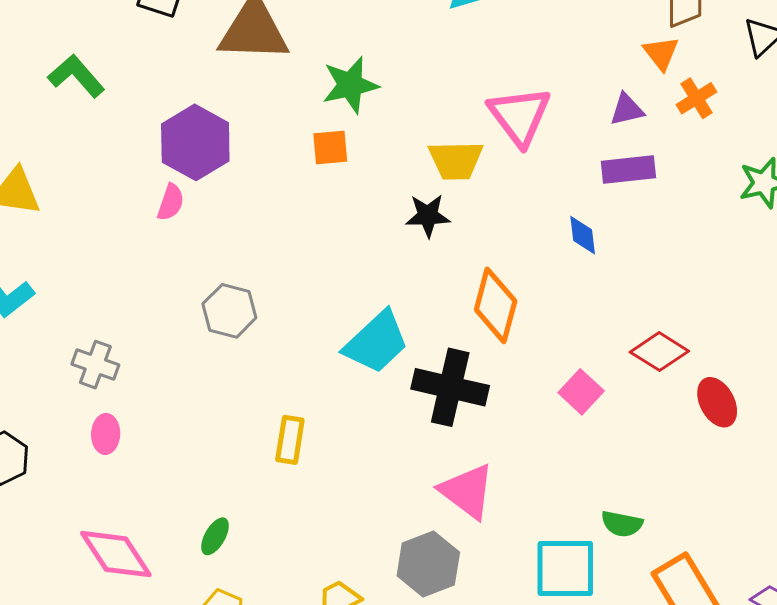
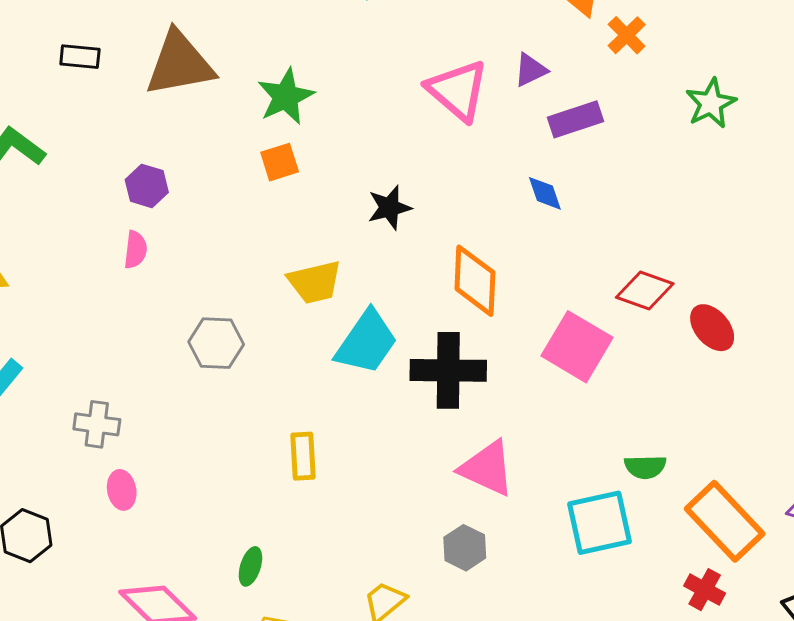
purple triangle: (627, 110) -> (531, 70), moved
purple hexagon: (195, 142) -> (147, 186), size x0.6
yellow trapezoid: (456, 160) -> (315, 282), moved
pink square: (581, 392) -> (577, 347), size x1.6
gray hexagon: (428, 564) -> (465, 548), size x0.7

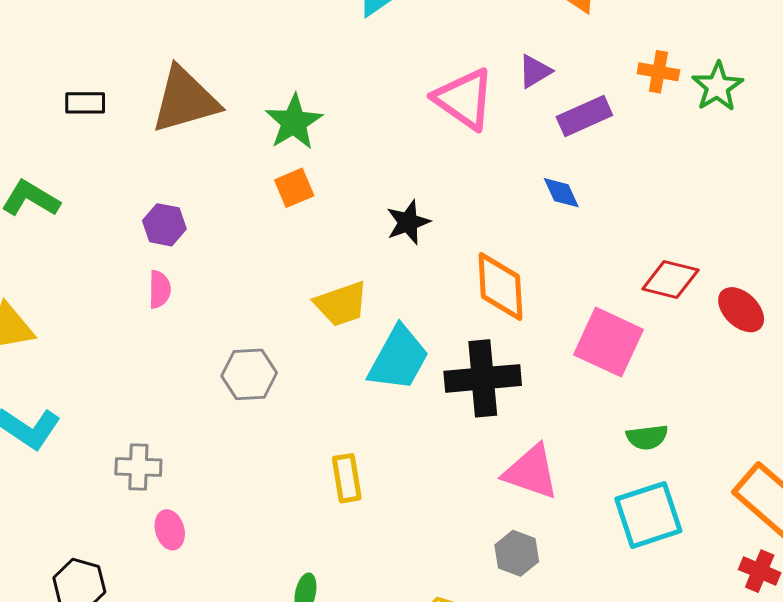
orange cross: (627, 35) -> (658, 72), moved, turned -30
green semicircle: (645, 467) -> (647, 437), moved

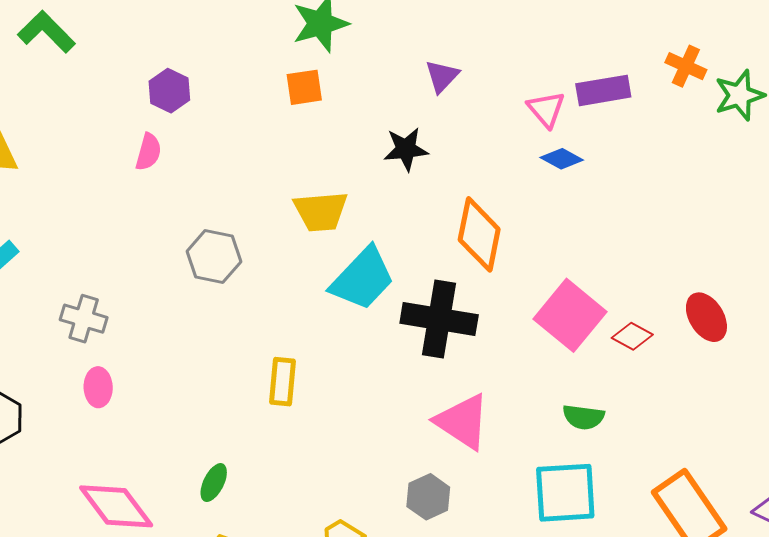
purple triangle: (535, 71) -> (442, 76), moved, turned -30
pink triangle: (464, 99) -> (546, 109), moved, size x0.6
blue diamond: (561, 193) -> (562, 159), turned -51
red diamond: (670, 279) -> (632, 336), moved, size x0.7

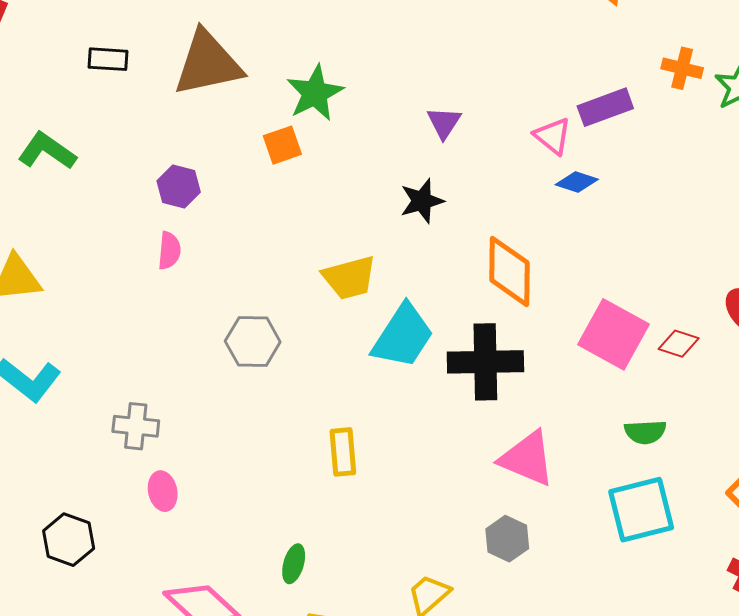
orange square: (304, 87) -> (282, 145), moved

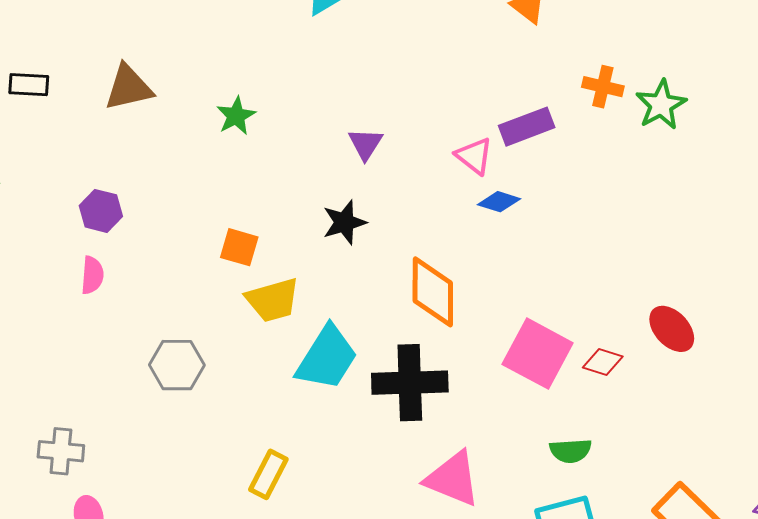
brown triangle: (208, 63) -> (129, 88), size x0.7
green star: (315, 93) -> (236, 116), size x0.7
orange square: (282, 145) -> (239, 247), moved, turned 36
yellow rectangle: (343, 452) -> (268, 474), turned 33

